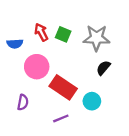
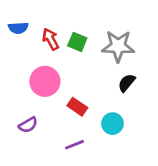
blue semicircle: (15, 44) -> (18, 28), moved
red rectangle: (63, 87) -> (77, 107), size x0.6
purple semicircle: (23, 102) -> (28, 125), turned 49

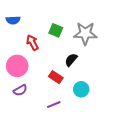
red arrow: (51, 39) -> (32, 43), moved
pink circle: (45, 81) -> (17, 66), moved
black semicircle: (127, 83) -> (71, 60), moved

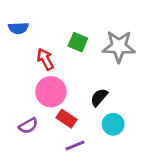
black semicircle: (71, 60) -> (99, 97), moved
pink circle: (17, 66) -> (51, 92), moved
red rectangle: (56, 77) -> (66, 119), moved

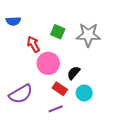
pink circle: (51, 92) -> (48, 63), moved
red rectangle: (66, 119) -> (60, 89), moved
purple semicircle: (28, 126) -> (21, 94), size x1.6

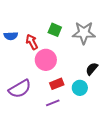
blue semicircle: (13, 21) -> (11, 36), moved
black semicircle: (74, 73) -> (92, 69), moved
red rectangle: (60, 89) -> (57, 84), turned -56

